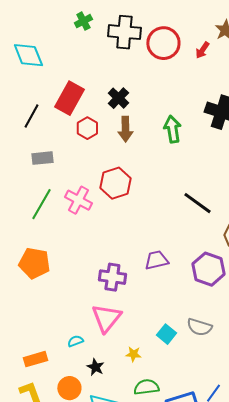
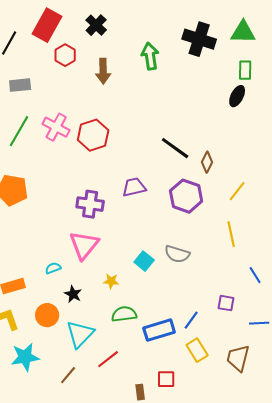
brown arrow: (125, 129) -> (103, 71), moved
red hexagon: (115, 183) -> (93, 135), moved
black line: (197, 203) -> (175, 148), moved

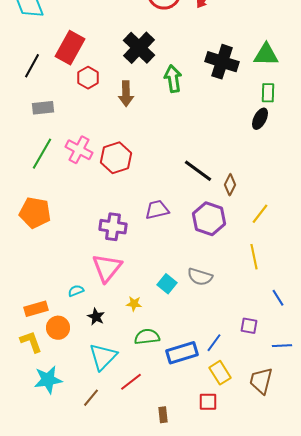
black cross: (96, 25) -> (139, 48), moved, size x1.5
orange circle: (47, 315) -> (58, 328), moved
red square: (166, 379) -> (208, 402), moved

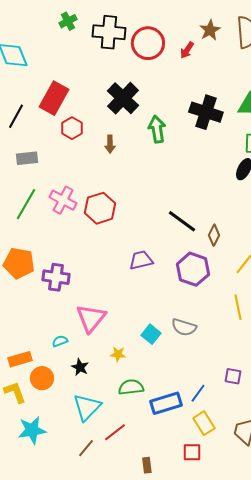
brown arrow: (126, 94) -> (110, 144), size x0.7
purple cross: (113, 227) -> (56, 277), moved
brown line: (91, 398) -> (86, 448), moved

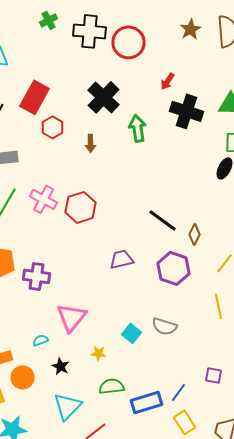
red arrow: (187, 50) -> (168, 81), moved

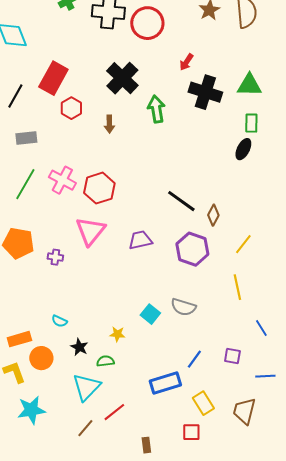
purple cross: (36, 276) -> (55, 257), size x0.6
pink triangle: (72, 317) -> (90, 231), moved
cyan semicircle: (40, 340) -> (59, 321), turned -133
green semicircle: (112, 386) -> (105, 361), moved, size x0.7
blue line: (178, 392) -> (194, 359), moved

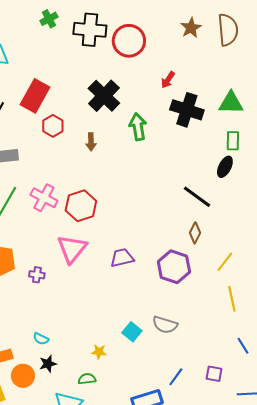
black line: (181, 201) -> (197, 197), moved
yellow line: (237, 287) -> (232, 299), moved
black star: (79, 347) -> (48, 364), moved, turned 30

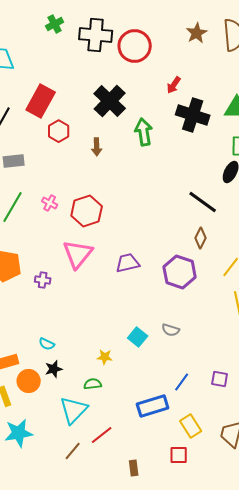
pink cross: (44, 198) -> (50, 203), size x0.6
gray semicircle: (165, 325) -> (171, 330), size x0.7

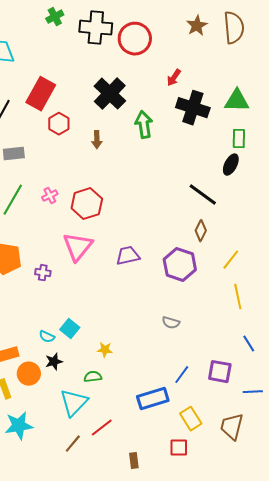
pink cross: (50, 203) -> (50, 196), turned 35
cyan square: (138, 337) -> (70, 329), moved
purple square: (220, 379) -> (220, 372), size x1.4

